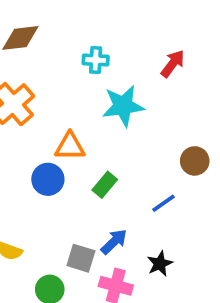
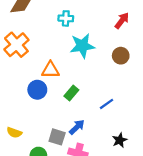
red arrow: (173, 64) -> (122, 21), moved
brown circle: (195, 161) -> (121, 56), moved
black star: (160, 264) -> (120, 140), moved

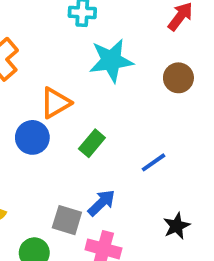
orange triangle: (50, 70) -> (55, 103), turned -30

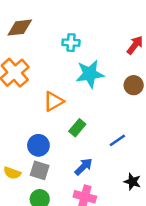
blue circle: (32, 137) -> (38, 145), moved
gray square: (67, 220) -> (40, 170), moved
black star: (177, 226) -> (132, 182), turned -30

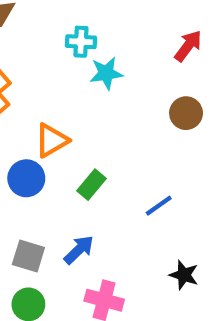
cyan star: (90, 74) -> (106, 73), moved, size x0.7
blue circle: (38, 145) -> (26, 178), moved
blue arrow: (84, 167) -> (79, 250), moved

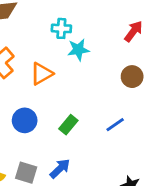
orange triangle: (52, 140) -> (42, 74), moved
blue line: (159, 206) -> (115, 125), moved

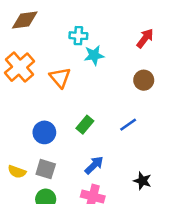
orange triangle: (42, 74) -> (60, 78), turned -40
blue circle: (25, 120) -> (44, 132), moved
blue arrow: (60, 168) -> (94, 165), moved

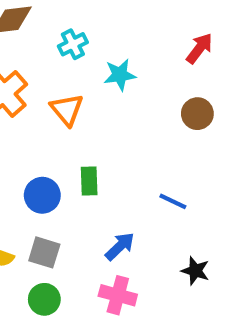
cyan cross: (78, 36) -> (73, 44), moved, turned -30
green rectangle: (85, 125) -> (89, 181), moved, turned -42
blue line: (128, 125) -> (173, 201), moved, turned 60

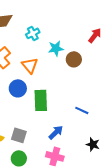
brown circle: (197, 114) -> (74, 59), moved
green rectangle: (89, 181) -> (41, 100), size x1.5
blue circle: (42, 195) -> (18, 88), moved

